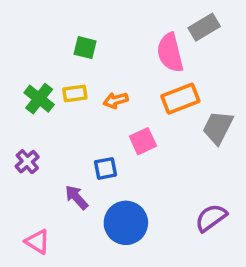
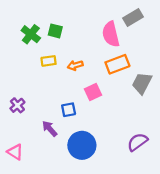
green cross: (39, 99) -> (31, 34), moved
pink triangle: (37, 242) -> (15, 152), moved

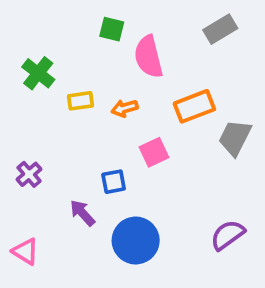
green square: (55, 31) -> (112, 29), moved
green cross: (31, 34) -> (38, 73), moved
pink semicircle: (111, 34) -> (148, 57), moved

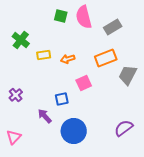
gray rectangle: (220, 29) -> (113, 27), moved
pink semicircle: (148, 57) -> (84, 17), moved
pink triangle: (25, 252) -> (14, 137), turned 42

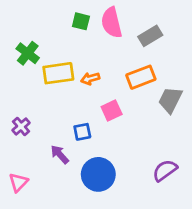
yellow rectangle: (44, 55) -> (58, 73), size x1.6

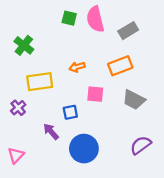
yellow rectangle: (58, 73) -> (40, 82), moved
gray trapezoid: (170, 100) -> (134, 100), moved, turned -90
pink square: (112, 110) -> (95, 94), turned 30

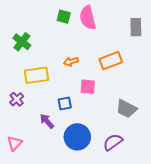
gray rectangle: (128, 31) -> (136, 27), moved, turned -60
gray trapezoid: (134, 100) -> (126, 109), moved
purple semicircle: (141, 145) -> (113, 142), moved

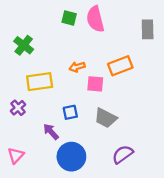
pink square: (88, 87) -> (95, 84), moved
gray trapezoid: (126, 109) -> (106, 118), moved
blue circle: (77, 137) -> (71, 157), moved

